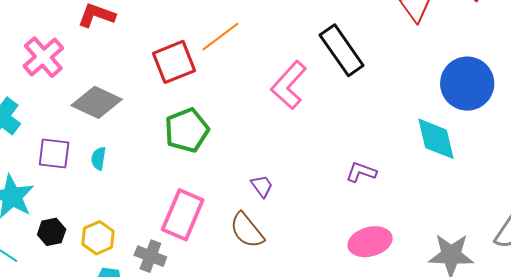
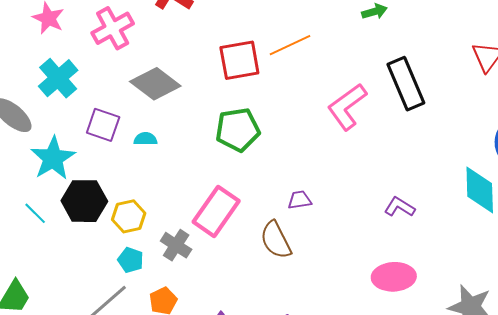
cyan semicircle: (99, 158) -> (146, 139), turned 70
purple trapezoid: (262, 186) -> (300, 200), turned -75
black hexagon: (52, 232) -> (84, 201), size x1.6

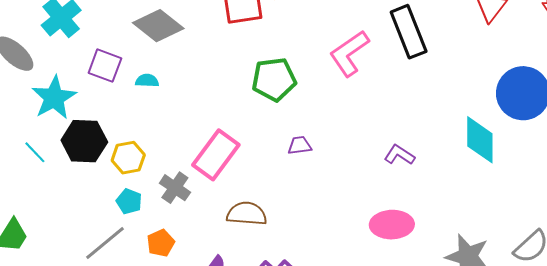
green pentagon: (238, 130) -> (274, 79), moved
brown semicircle: (276, 240) -> (247, 214), moved, turned 120

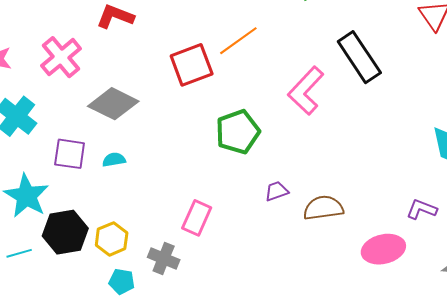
cyan line: (35, 152) -> (19, 253), turned -50
pink rectangle: (216, 155) -> (197, 218), size x0.7
purple L-shape: (399, 155) -> (422, 209), moved
brown semicircle: (247, 214) -> (323, 208), moved

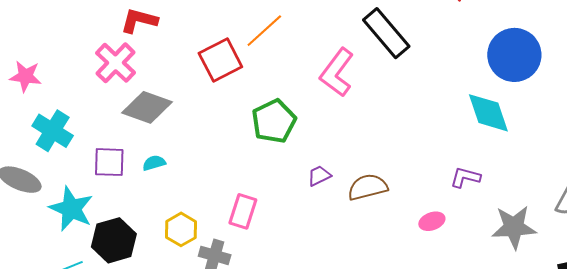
pink cross: (61, 57) -> (116, 63), moved
yellow hexagon: (112, 239) -> (181, 229), moved
pink ellipse: (383, 249) -> (432, 221), size x0.6

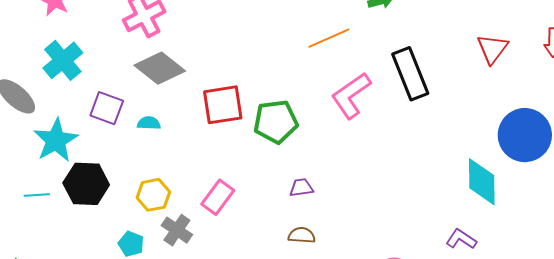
orange line: (264, 31) -> (329, 38), moved
red square: (220, 60) -> (223, 105), moved
purple L-shape: (465, 177) -> (461, 239), moved
brown semicircle: (368, 187) -> (302, 235), moved, size x0.7

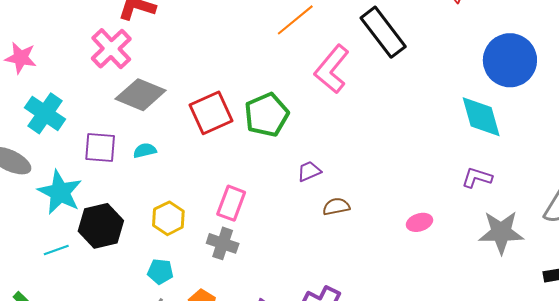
gray cross: (177, 230) -> (223, 243), moved
brown semicircle: (302, 235) -> (336, 207), moved

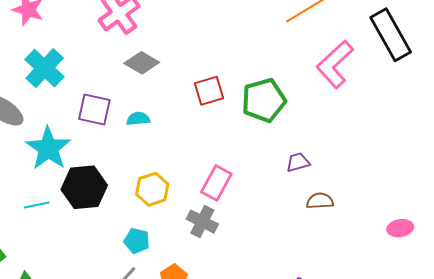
gray diamond: (141, 95) -> (142, 63), size x0.7
red square: (211, 113) -> (209, 91), size x0.7

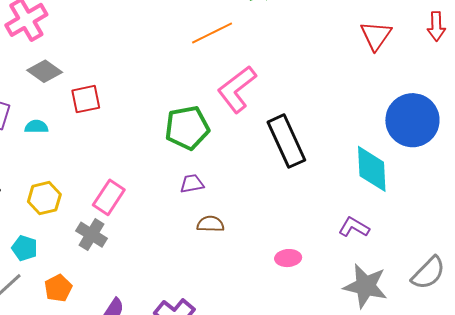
black rectangle: (391, 35) -> (286, 141), moved
red square: (209, 91) -> (86, 99), moved
green pentagon: (264, 100) -> (187, 128), moved

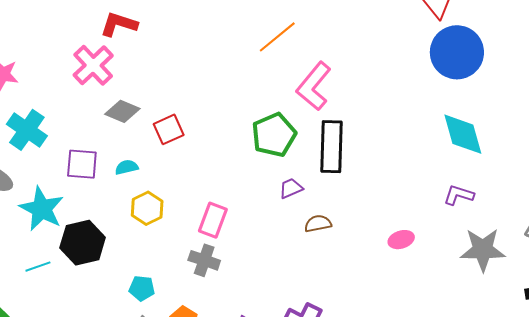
blue circle: (412, 120) -> (457, 52), moved
black rectangle: (286, 141) -> (332, 147), moved, turned 39
yellow hexagon: (44, 198) -> (147, 208), moved

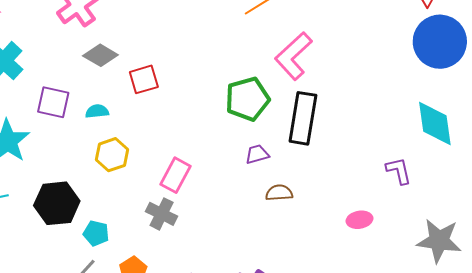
purple L-shape: (459, 195) -> (399, 171), moved, turned 52
black hexagon: (83, 243) -> (57, 203), moved

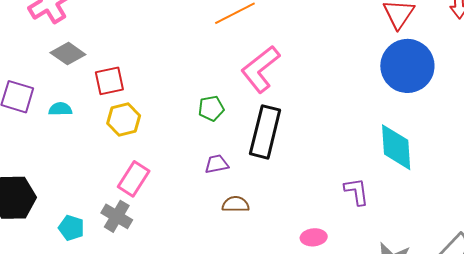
green pentagon: (247, 99) -> (211, 108), size x0.6
yellow hexagon: (112, 155) -> (124, 120), moved
cyan pentagon: (96, 233) -> (71, 228), moved

